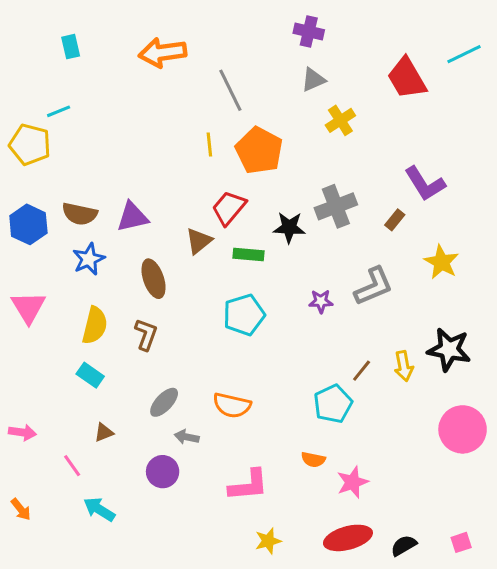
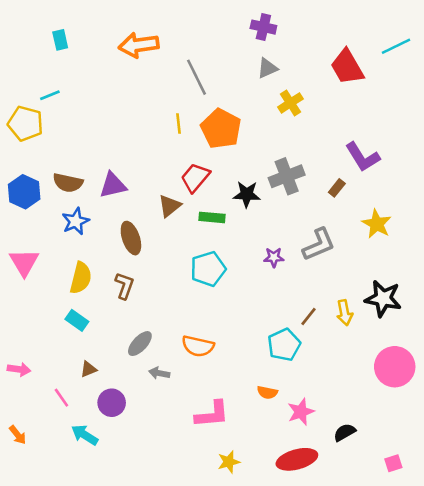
purple circle: (163, 472) -> (112, 403), moved
black semicircle: (404, 545) -> (345, 432), moved

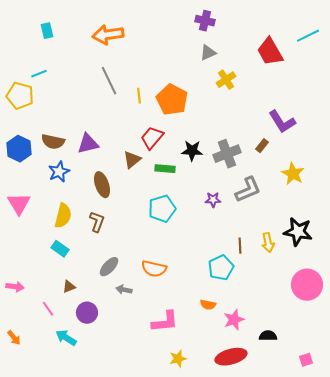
gray line: (197, 77) -> (109, 81), moved
gray cross: (287, 176) -> (227, 154), moved
brown line: (308, 317) -> (240, 246), turned -42
black semicircle: (345, 432) -> (268, 336), turned 30

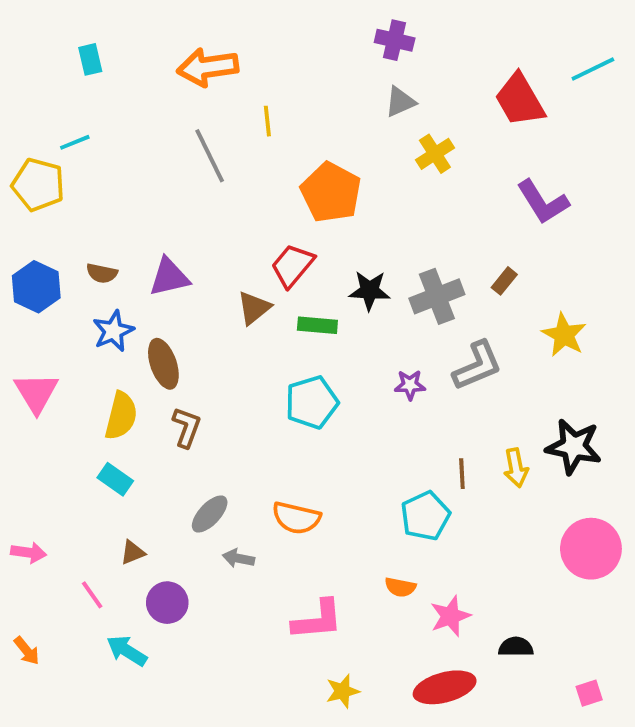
yellow line: (139, 96) -> (267, 121), moved
purple L-shape: (282, 122) -> (543, 202), moved
brown semicircle: (53, 142) -> (102, 273), size x0.7
brown ellipse: (102, 185) -> (163, 364), moved

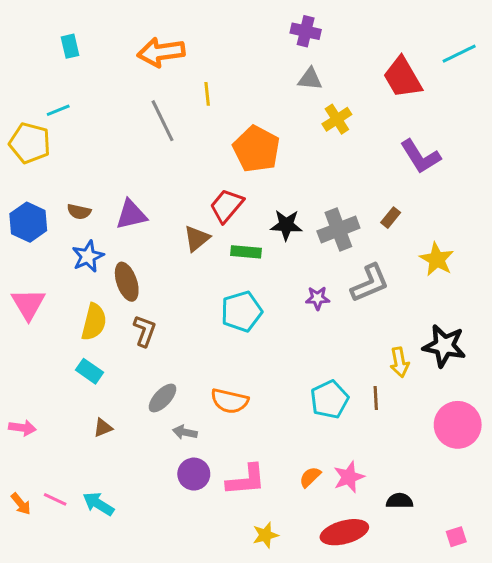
gray triangle: (400, 102) -> (310, 79), turned 30
brown line: (462, 474) -> (376, 398), moved
orange semicircle: (400, 587) -> (310, 477), moved, turned 125
pink line: (92, 595) -> (55, 499), moved, turned -30
purple circle: (167, 603) -> (194, 474), moved

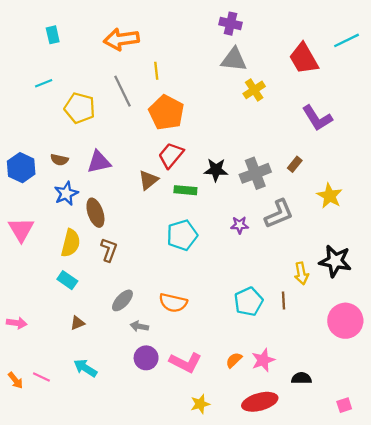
gray triangle: (310, 79) -> (234, 60), size x1.4
yellow pentagon: (30, 143) -> (80, 108), moved
orange pentagon: (256, 149) -> (166, 112), moved
pink L-shape: (246, 480) -> (185, 362), turned 32
cyan arrow: (98, 504) -> (85, 368), moved

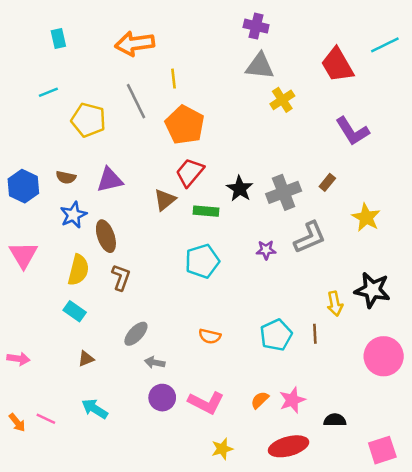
black star: (216, 170) -> (240, 189), turned 30
orange semicircle: (173, 303) -> (210, 336), moved, size x0.7
pink square: (344, 405) -> (382, 450), size x1.6

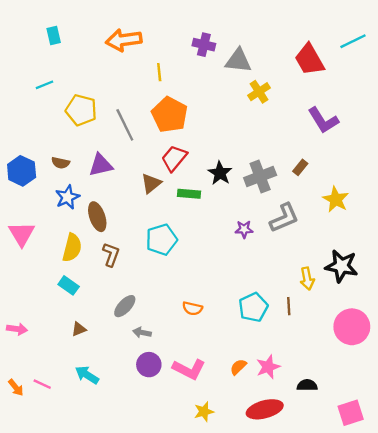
purple cross: (256, 26) -> (204, 45), moved
gray line: (136, 101) -> (125, 125), moved
cyan pentagon: (202, 261) -> (161, 240), moved

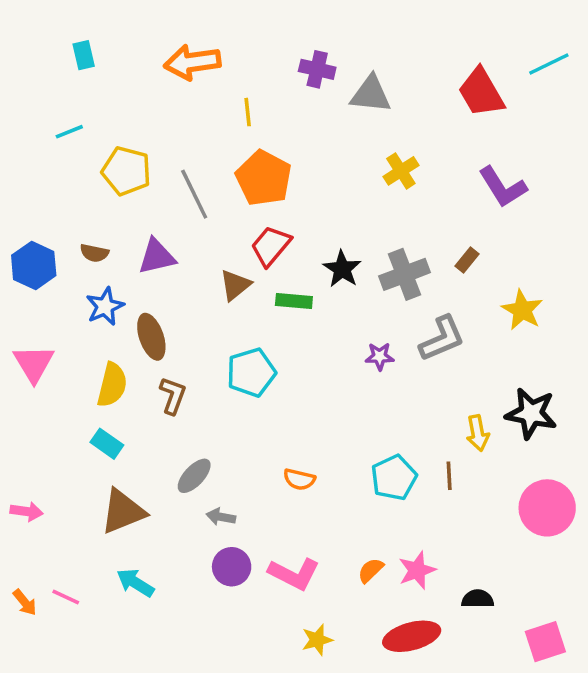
yellow cross: (259, 92) -> (401, 171), moved
brown triangle: (79, 329) -> (123, 511), size x2.0

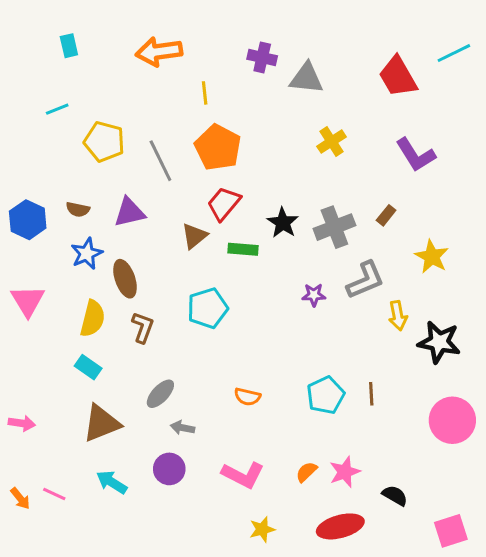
yellow arrow: (478, 433) -> (398, 316), moved
purple circle: (232, 567) -> (169, 469), moved
black semicircle: (478, 599) -> (395, 495), turned 30

